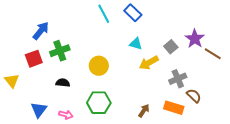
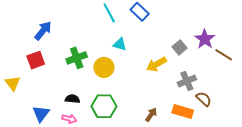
cyan triangle: (136, 44) -> (120, 44), moved
green cross: (60, 51) -> (77, 58), moved
black semicircle: (63, 83) -> (72, 99), moved

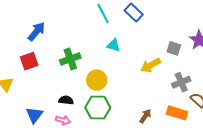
gray square: (180, 47) -> (174, 48), turned -32
yellow circle: (104, 67) -> (97, 80), moved

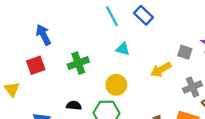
blue arrow: (36, 31) -> (43, 35), turned -66
yellow circle: (97, 80) -> (116, 85), moved

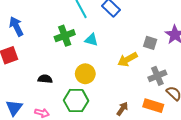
green cross: (78, 63) -> (65, 36), moved
black semicircle: (74, 106) -> (45, 79), moved

